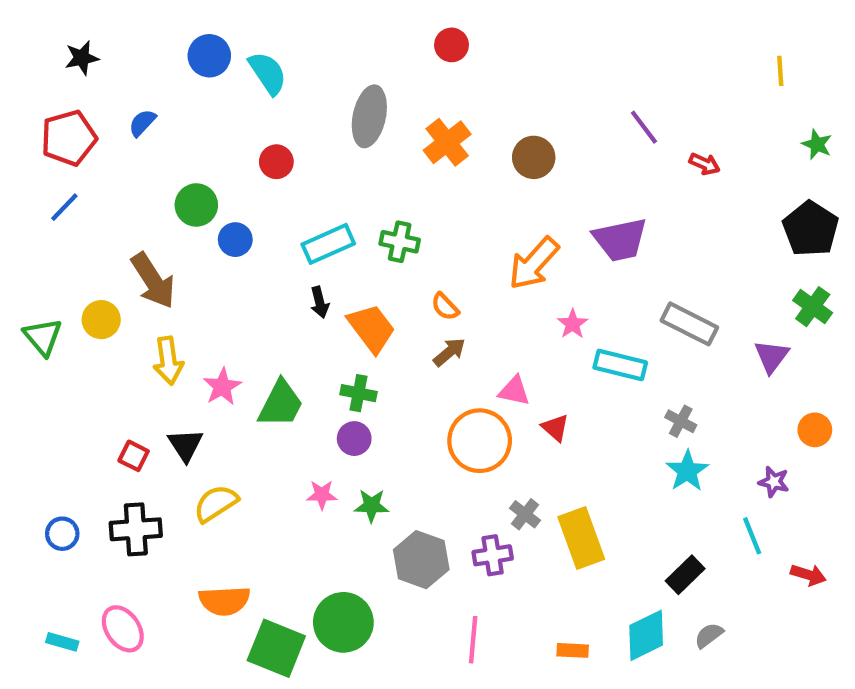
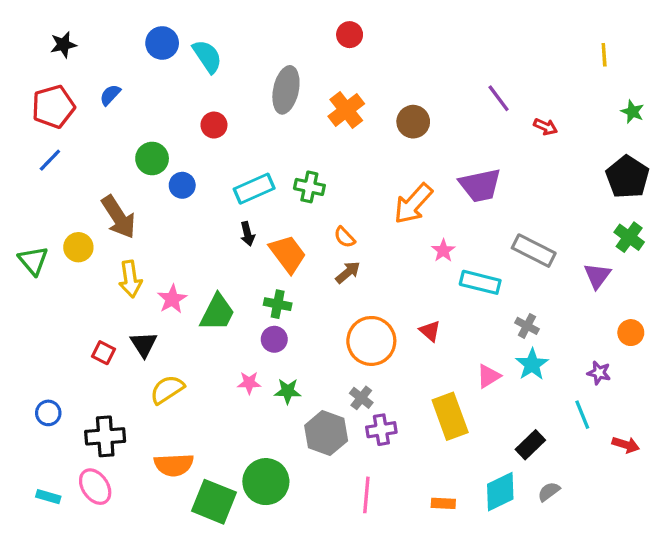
pink triangle: (514, 391) -> (489, 376), moved, turned -44
gray cross: (525, 514) -> (361, 398), moved
black cross: (136, 529) -> (105, 436), moved

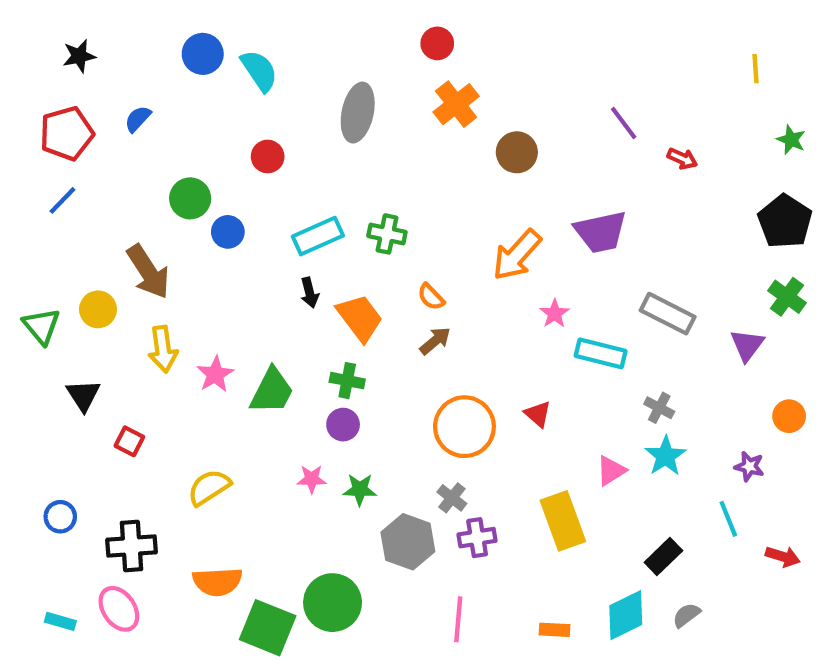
orange cross: (346, 110) -> (456, 104), moved
black triangle: (144, 344) -> (83, 395), moved

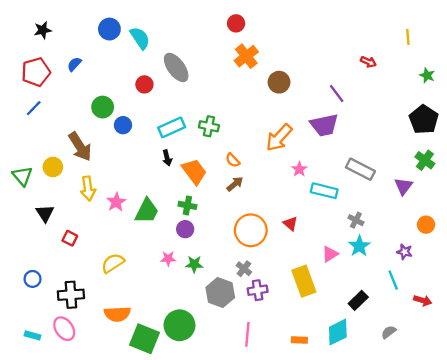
gray ellipse: (358, 113) -> (176, 67), moved, turned -48
purple line: (624, 123) -> (337, 93), moved
red arrow: (682, 159) -> (368, 62), moved
gray semicircle: (686, 615) -> (389, 332), moved

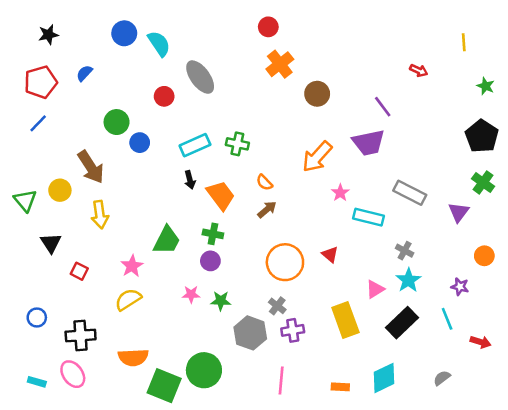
pink star: (116, 202) -> (132, 266), moved
black rectangle: (358, 300) -> (402, 323), moved, size x1.4

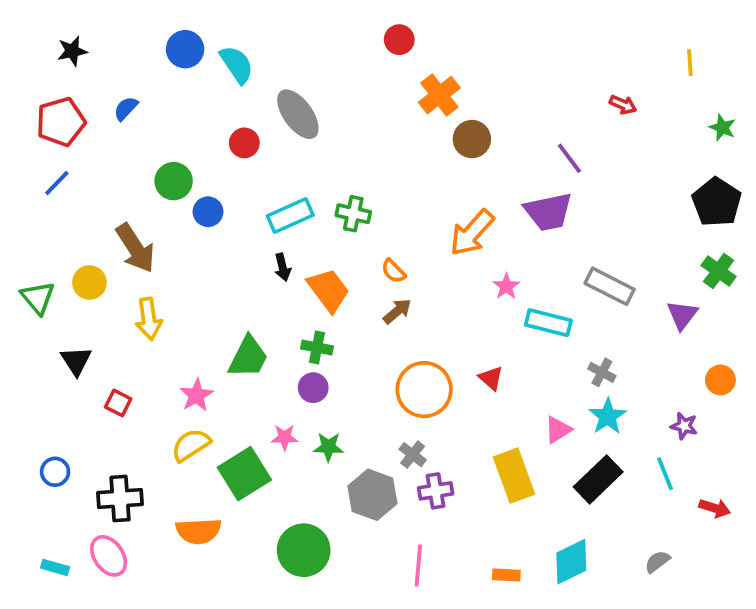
orange cross: (280, 64) -> (439, 95), moved
green square: (164, 386) -> (244, 474), moved, turned 36

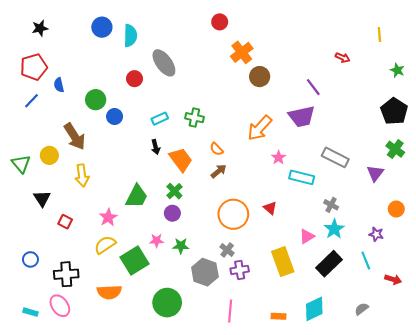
cyan semicircle: (237, 64) -> (130, 36), turned 35
blue semicircle: (126, 108) -> (59, 85), moved, turned -56
cyan rectangle: (290, 216) -> (160, 119), size x0.7
green cross: (317, 347) -> (174, 191), turned 35

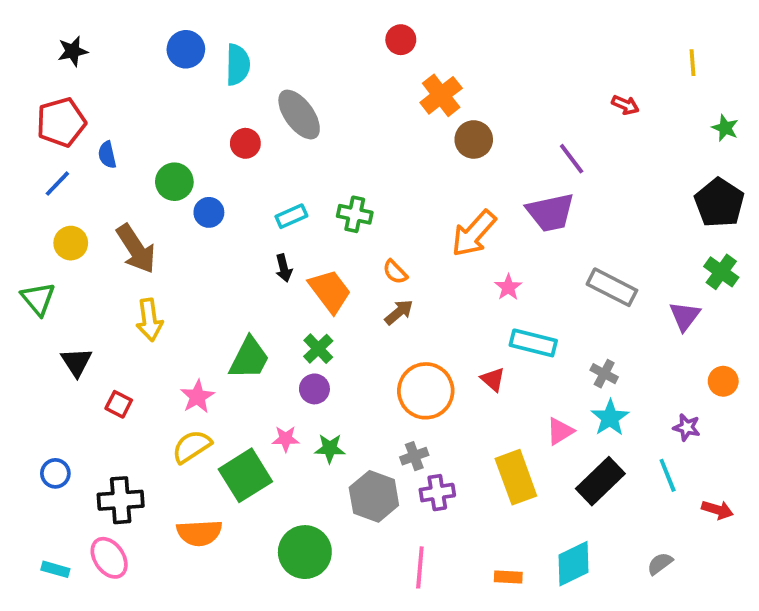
yellow circle: (49, 155) -> (71, 243), moved
cyan rectangle: (302, 177) -> (533, 343), moved
gray cross: (227, 250) -> (414, 456), turned 32

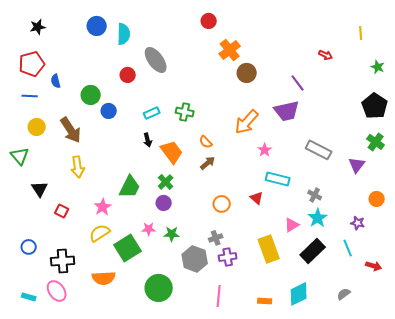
blue line: (57, 184) -> (30, 96), turned 49
orange circle: (426, 391) -> (222, 204), size x0.6

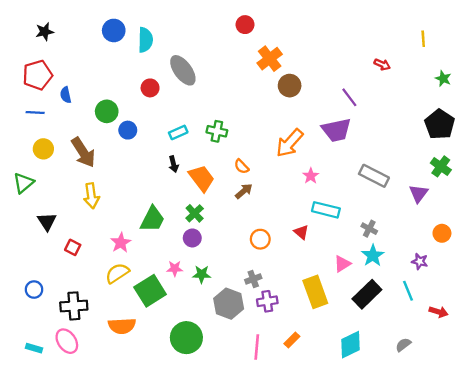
green triangle: (20, 156) -> (23, 183), turned 30
orange rectangle: (265, 301) -> (292, 340), moved, turned -48

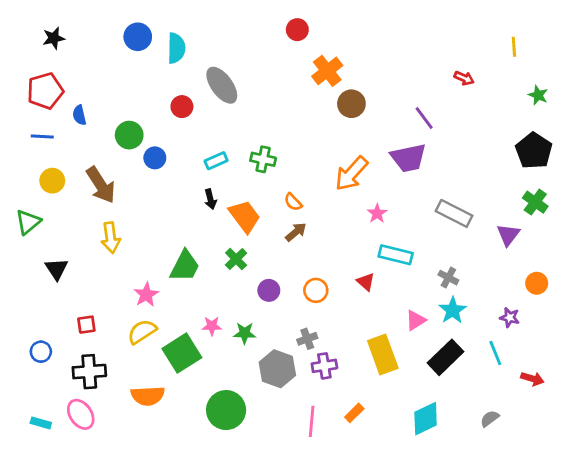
purple circle: (192, 238) -> (269, 290), moved
red square: (73, 247) -> (86, 325), moved, turned -35

